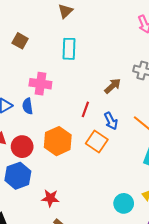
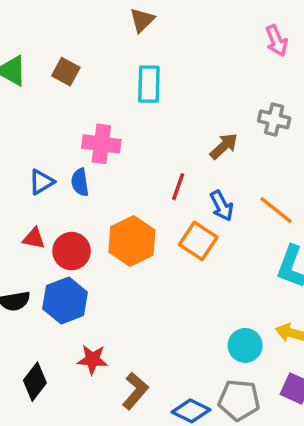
red star: (50, 198) -> (92, 359), moved

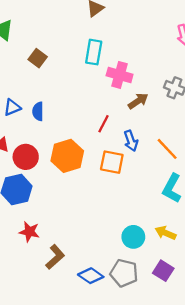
brown square: (66, 72) -> (38, 58), moved
pink cross: (101, 144) -> (120, 75), moved
orange square: (198, 241) -> (112, 162), turned -30

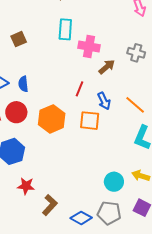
brown square: (38, 58) -> (19, 39), turned 35
red circle: (26, 157) -> (16, 112), moved

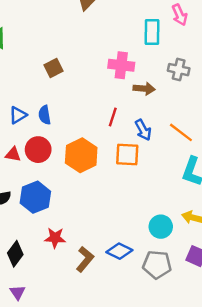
cyan rectangle: (65, 29) -> (152, 32), moved
brown square: (19, 39) -> (53, 68), moved
brown arrow: (107, 67) -> (144, 89), turned 48
blue diamond: (81, 218) -> (119, 251), moved

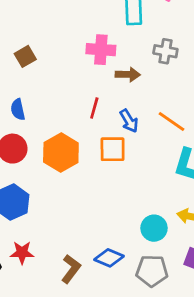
red star: (55, 238) -> (22, 253), moved

